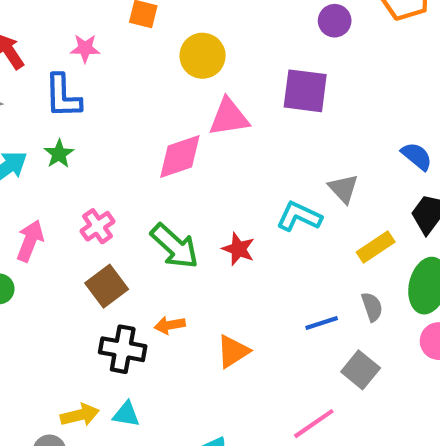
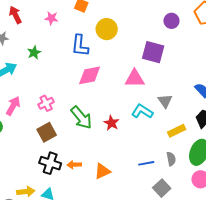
blue L-shape: (63, 96) -> (80, 46), moved
pink triangle: (229, 117) -> (135, 79), moved
green star: (59, 154) -> (34, 52), moved
orange arrow: (170, 325) -> (74, 165), moved

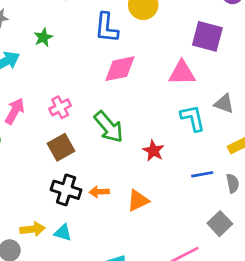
gray triangle: (165, 101) -> (224, 104), turned -35
cyan L-shape: (142, 111) -> (193, 118), turned 45
red star: (111, 123) -> (153, 151), moved
blue line: (146, 163) -> (202, 174), moved

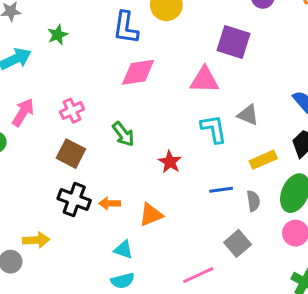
green arrow: (109, 127) -> (123, 134), size x0.7
brown square: (61, 147) -> (71, 154), turned -36
cyan triangle: (63, 233) -> (123, 250), moved

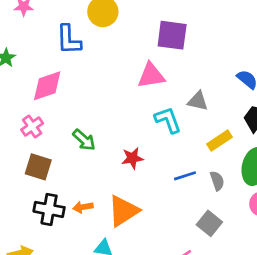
pink diamond: (138, 72) -> (47, 86), moved
red star: (170, 162) -> (132, 158), turned -30
orange triangle: (151, 215) -> (123, 211), size x1.4

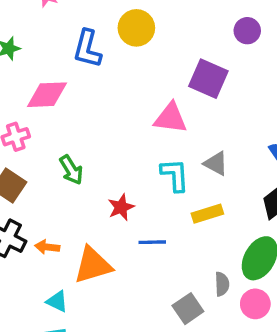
yellow rectangle: (220, 141) -> (207, 214), moved
red star: (132, 158) -> (121, 207), turned -30
blue line: (185, 176) -> (152, 242), moved
gray semicircle: (217, 181) -> (222, 284), moved

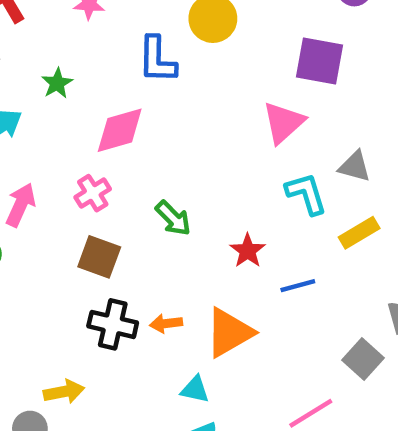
pink triangle: (171, 118) -> (283, 123), turned -36

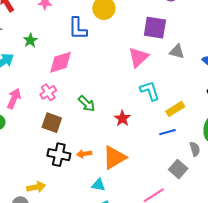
gray triangle: (355, 166) -> (177, 52), moved
blue line: (298, 286) -> (167, 132), moved

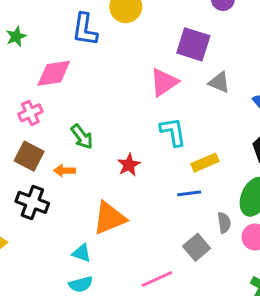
orange arrow: (84, 154) -> (65, 171), moved

